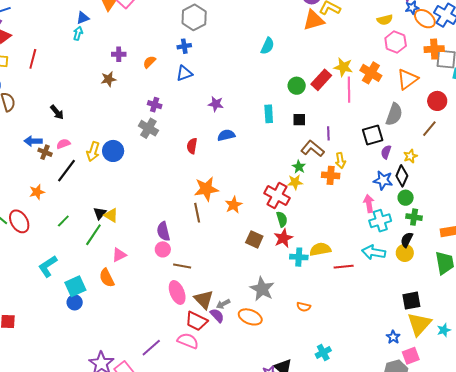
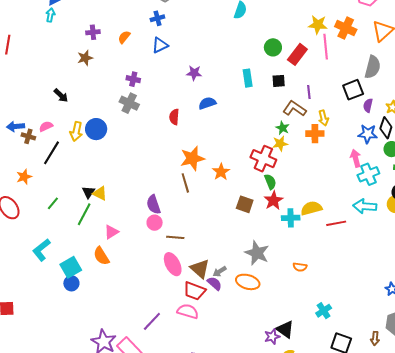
red rectangle: (321, 80) -> (297, 54), moved
black arrow: (57, 112) -> (61, 95), moved

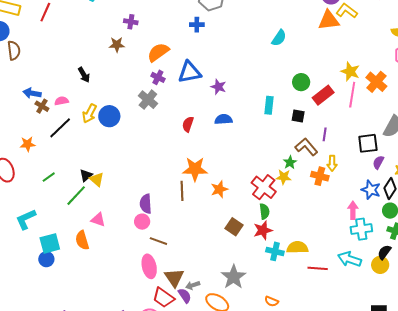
orange semicircle: (124, 37) -> (158, 52), moved, size x1.6
blue triangle: (160, 45) -> (190, 72), moved, size x1.4
pink triangle: (111, 232) -> (98, 220), turned 35

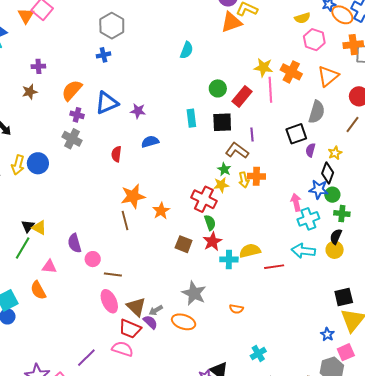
black square: (298, 116) -> (222, 122), size x1.5
yellow arrow: (332, 163) -> (244, 180), moved
blue star: (371, 190) -> (319, 189), moved
purple semicircle: (146, 204) -> (75, 243), moved

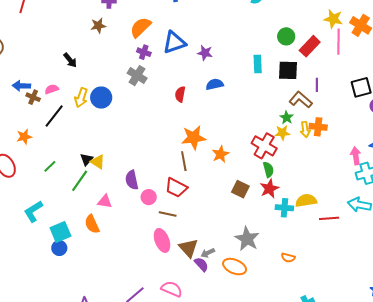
red trapezoid: (130, 329) -> (176, 188), moved

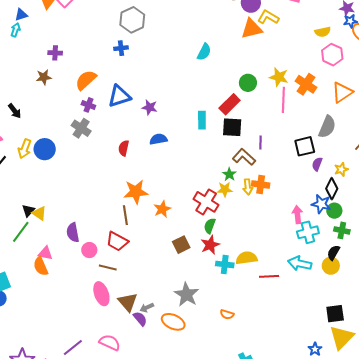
green circle: (286, 36) -> (248, 83), moved
red rectangle: (310, 46) -> (230, 104), moved
green semicircle: (268, 170) -> (210, 226), turned -147
brown square: (240, 189) -> (181, 245), turned 36
orange semicircle: (92, 224) -> (41, 266), moved

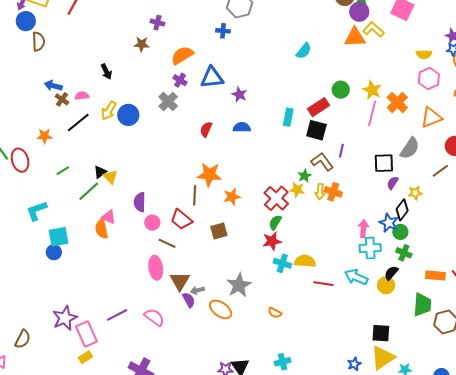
brown square: (181, 245) -> (219, 231), moved

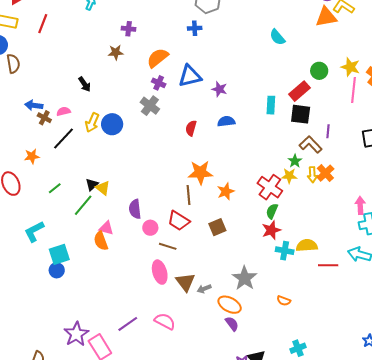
cyan semicircle: (304, 51) -> (277, 37), turned 108
orange cross: (333, 192) -> (325, 173), turned 36
purple semicircle: (189, 300) -> (232, 324), moved

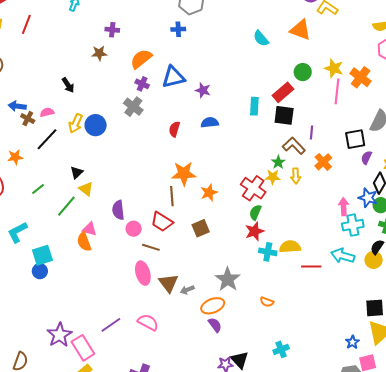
orange triangle: (326, 17) -> (300, 30), moved, turned 30
orange cross: (325, 173) -> (323, 162), moved
black triangle: (92, 185) -> (77, 172), moved
orange ellipse: (230, 305) -> (213, 306), turned -50

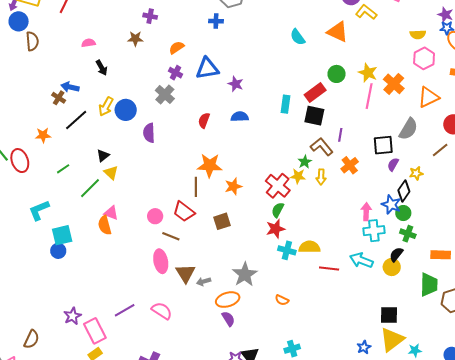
orange semicircle: (141, 59) -> (177, 48), size x0.7
blue arrow: (17, 106) -> (70, 87), moved
pink semicircle: (47, 112) -> (88, 43), moved
purple semicircle: (118, 210) -> (149, 133), moved
purple star: (59, 335) -> (73, 316), size x0.7

